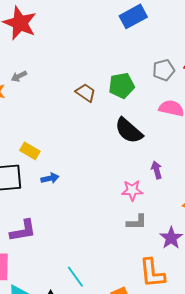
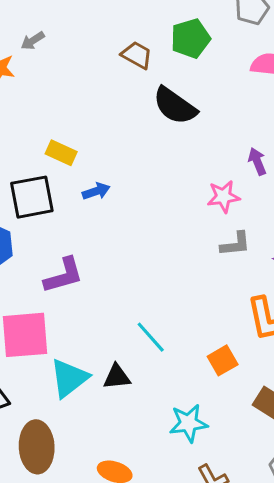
black semicircle: (129, 131) -> (175, 106), moved

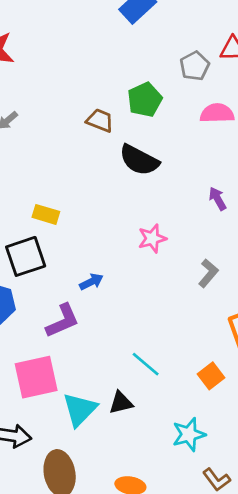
blue arrow: (96, 191) -> (91, 282), moved
pink star: (223, 196) -> (152, 238), moved
gray L-shape: (235, 244) -> (208, 273), turned -36

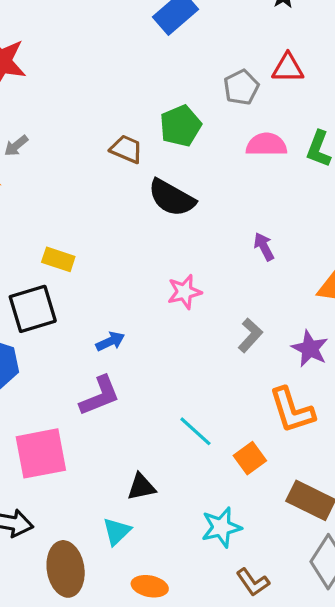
purple L-shape: (63, 321) -> (100, 396), moved
cyan line: (146, 364) -> (195, 431), moved
cyan triangle: (80, 409) -> (117, 531), moved, size x0.7

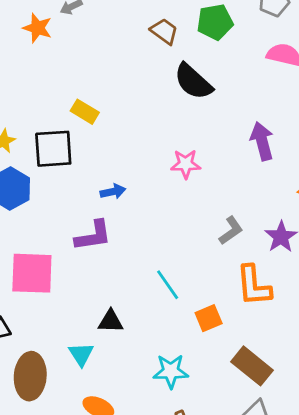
purple arrow: (264, 247) -> (262, 141), size x1.5
gray L-shape: (250, 335) -> (231, 230), moved
cyan triangle: (117, 531) -> (81, 354), turned -32

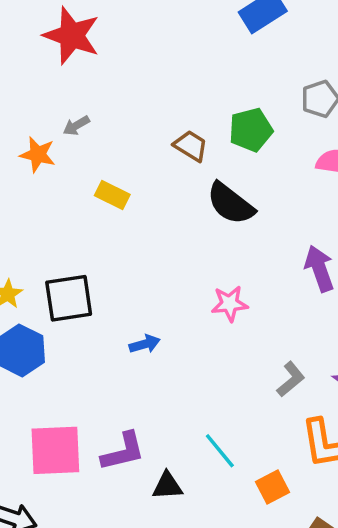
yellow rectangle: (85, 112) -> (112, 195), moved
purple L-shape: (93, 236) -> (123, 452), moved
black triangle: (111, 321) -> (167, 486), moved

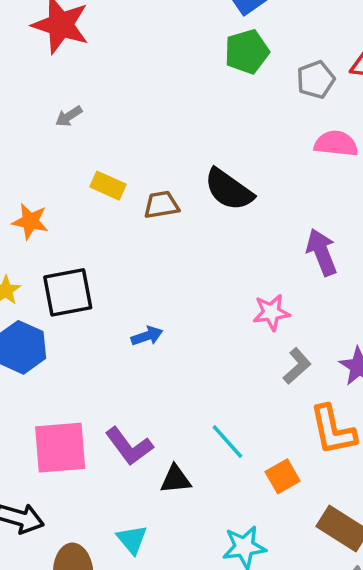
green pentagon: (251, 130) -> (247, 52), moved
brown trapezoid: (191, 146) -> (161, 205), moved, turned -39
orange star: (38, 154) -> (30, 221), moved
pink star: (230, 304) -> (271, 312), moved
purple L-shape: (123, 452) -> (129, 446), turned 69

